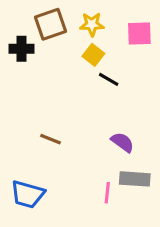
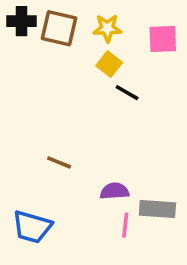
brown square: (51, 24) -> (59, 28), turned 32
black cross: (21, 49) -> (21, 21), moved
purple semicircle: (122, 142) -> (115, 191), moved, turned -40

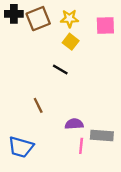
brown square: (59, 28) -> (38, 19), turned -35
black line: (127, 93) -> (60, 69), moved
brown line: (59, 162) -> (38, 105), turned 42

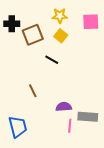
black cross: (14, 14) -> (12, 24), moved
brown square: (38, 19) -> (33, 35), moved
blue trapezoid: (21, 147) -> (18, 127), turned -120

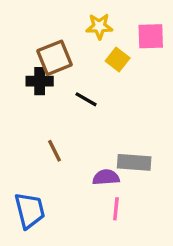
black cross: (12, 24) -> (40, 81), moved
yellow square: (61, 36) -> (118, 60), moved
gray rectangle: (88, 117) -> (134, 162), moved

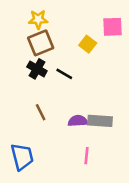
yellow star: (99, 26) -> (38, 19), moved
black cross: (40, 81) -> (37, 69), moved, turned 30
purple semicircle: (106, 177) -> (78, 121), moved

